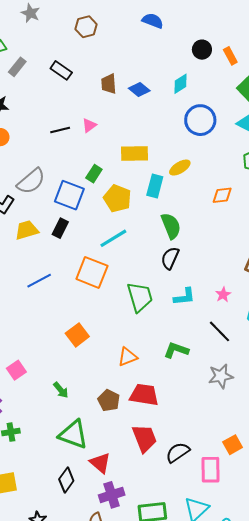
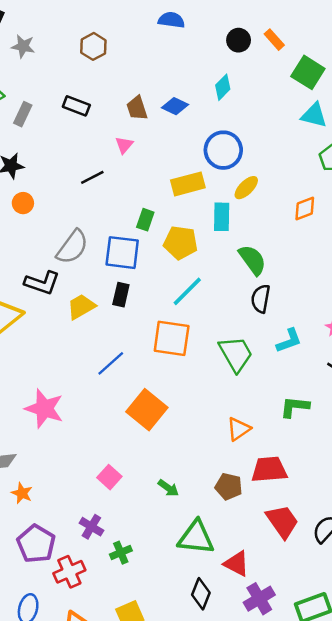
blue circle: (200, 120) -> (223, 150), moved
pink triangle: (89, 125) -> (124, 145), moved
orange square: (77, 335) -> (147, 410), moved, size x1.4

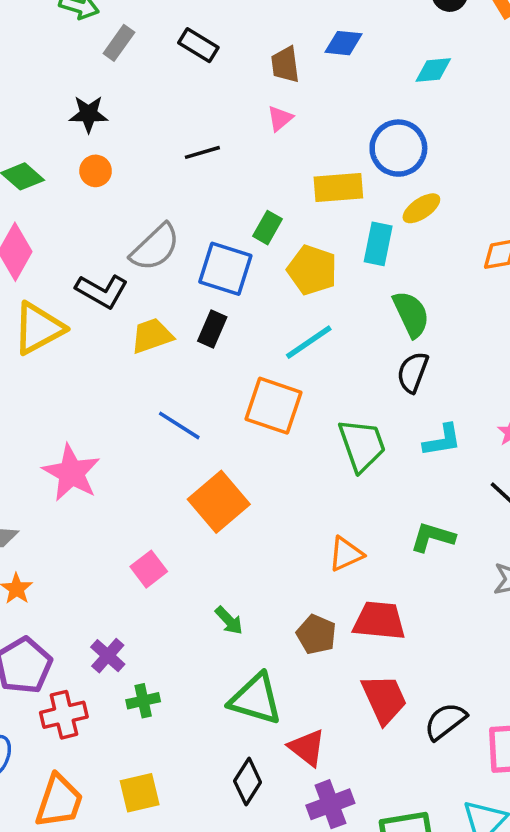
cyan diamond: (223, 87) -> (433, 70), moved, turned 30
blue diamond: (175, 106) -> (343, 43), moved, turned -30
pink triangle: (124, 145) -> (280, 118), moved
blue line: (111, 363) -> (179, 425), turned 64
pink square: (109, 477) -> (149, 569), moved

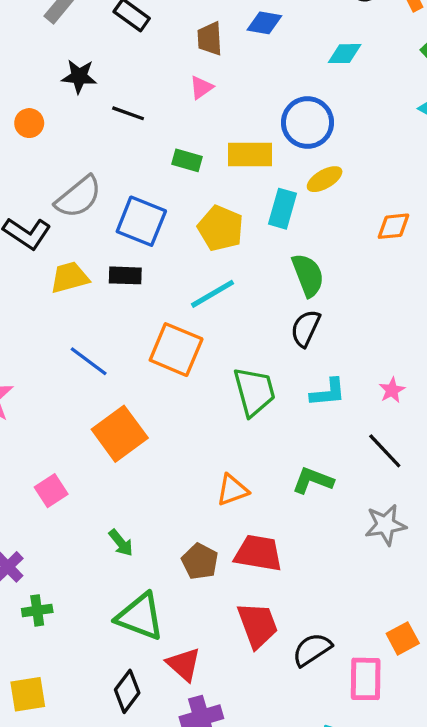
black star: (88, 114) -> (79, 76), moved
black line: (202, 152) -> (128, 113), turned 32
green rectangle: (267, 228) -> (187, 160), moved, turned 72
black rectangle: (212, 329) -> (125, 275), turned 64

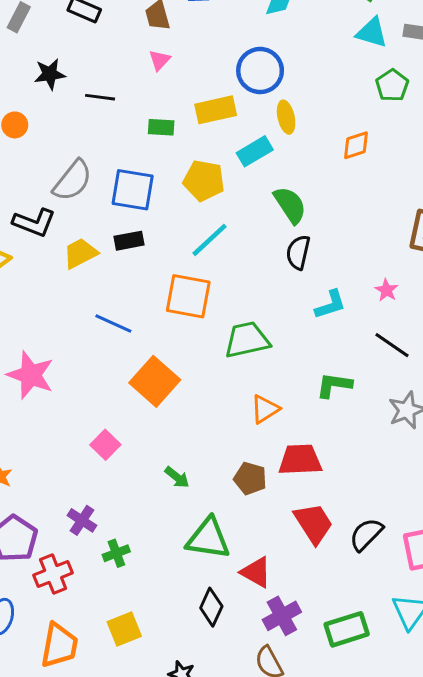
yellow ellipse: (325, 179) -> (286, 117), turned -60
cyan rectangle: (283, 209) -> (255, 151), turned 56
green trapezoid: (254, 392) -> (247, 340), moved, turned -75

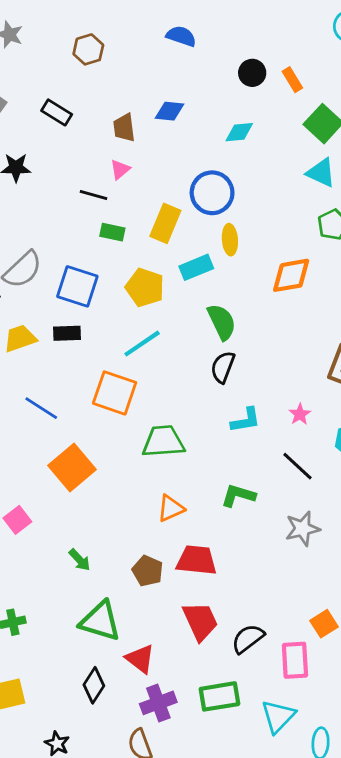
black line: (100, 97) -> (94, 195), moved
yellow rectangle: (216, 110) -> (165, 223), turned -63
orange diamond: (356, 145) -> (291, 275), size x1.4
green rectangle: (347, 629) -> (220, 696), moved

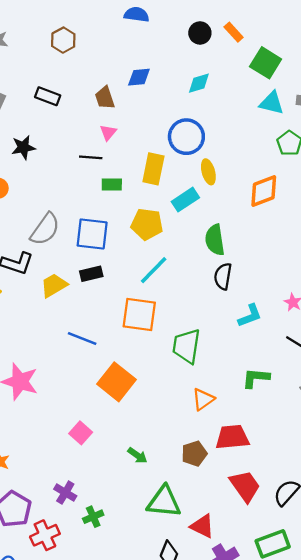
green semicircle: (222, 322) -> (215, 240), turned -152
green trapezoid: (163, 441) -> (186, 346), turned -66
brown pentagon: (148, 571) -> (194, 454), turned -30

